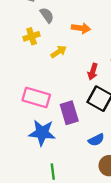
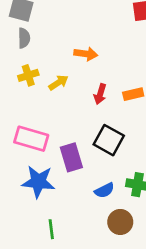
gray semicircle: (47, 15) -> (24, 38), moved, turned 35
yellow cross: (32, 36) -> (28, 75), moved
red arrow: (93, 72) -> (100, 94), moved

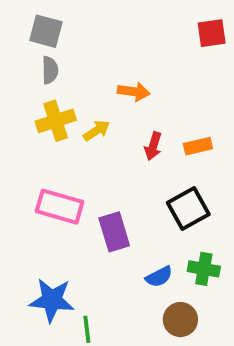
yellow cross: (28, 75) -> (56, 121), size x1.4
black square: (109, 140) -> (188, 208), moved, turned 32
blue star: (38, 182) -> (52, 300), moved

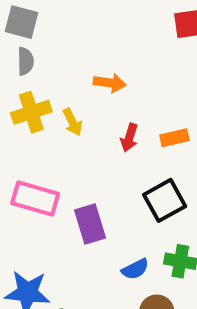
yellow arrow: (97, 131) -> (72, 122), turned 96

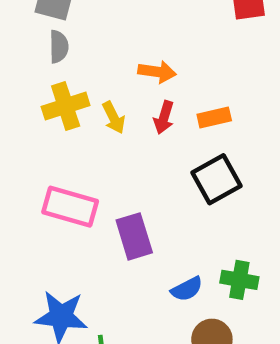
red arrow: (129, 138) -> (164, 117), moved
orange rectangle: (174, 138) -> (214, 117), moved
black square: (165, 200) -> (217, 179), moved

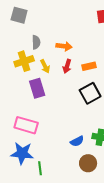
gray semicircle: (59, 47) -> (36, 42), moved
pink rectangle: (70, 207) -> (26, 125), moved
purple rectangle: (134, 236) -> (37, 88), moved

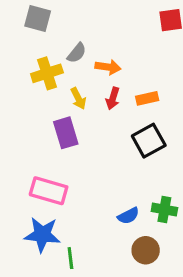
gray semicircle: (36, 42) -> (77, 53), moved, turned 40
yellow cross: (24, 61) -> (47, 73), moved

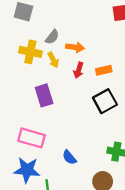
yellow cross: (47, 73) -> (30, 52), turned 30
yellow arrow: (78, 98) -> (53, 60), moved
blue semicircle: (128, 216) -> (69, 157), moved, turned 77

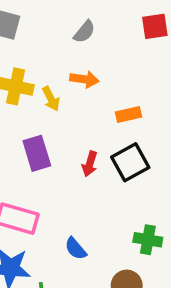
gray semicircle: (52, 37) -> (84, 32), moved
red arrow: (79, 70) -> (90, 164), moved

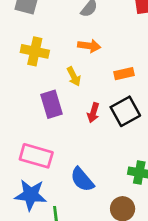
yellow arrow: (51, 99) -> (74, 76), moved
blue semicircle: (76, 249) -> (82, 180), size x1.4

